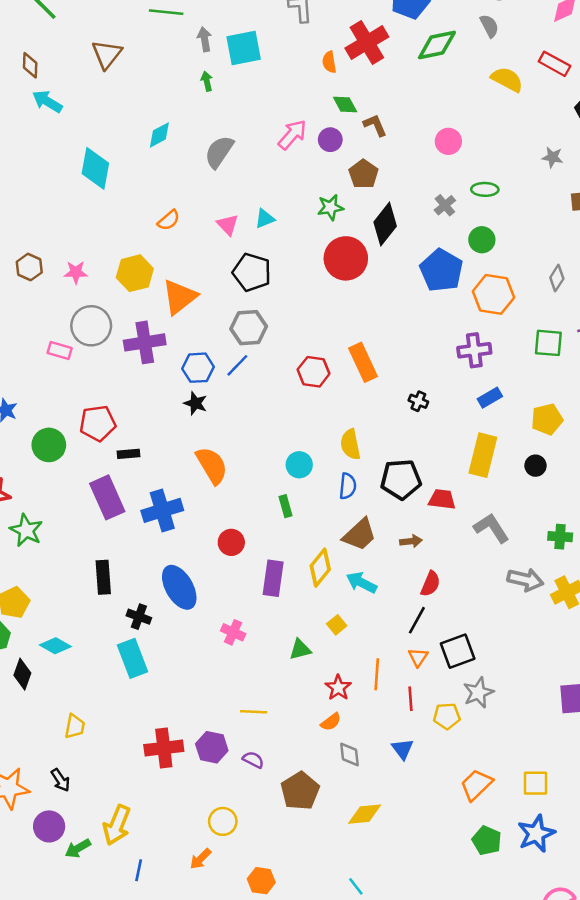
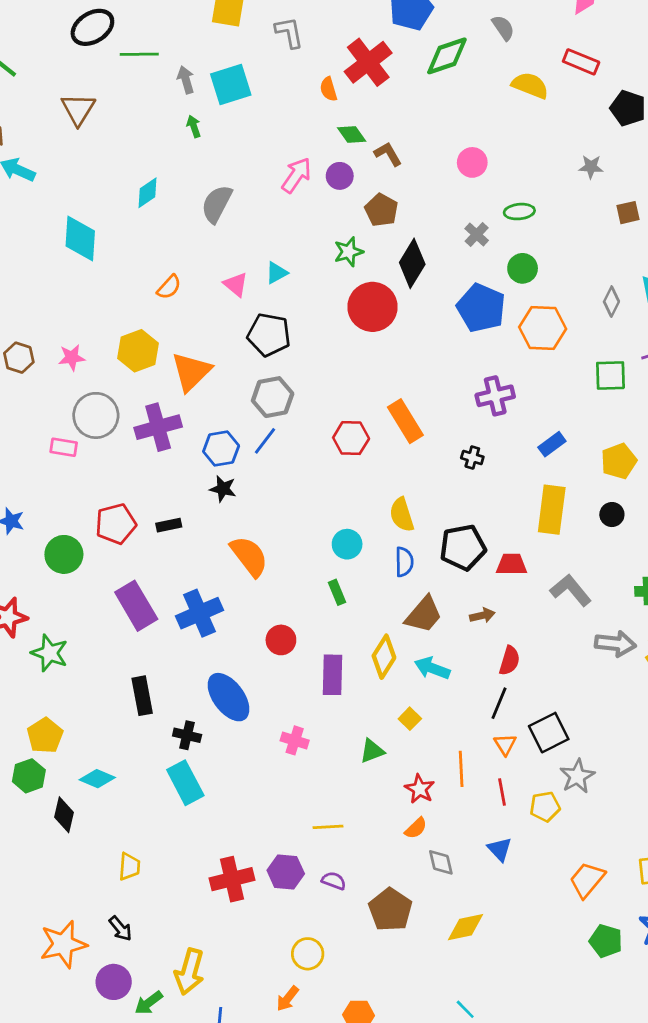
purple cross: (474, 350) -> (495, 396), moved
black rectangle: (129, 454) -> (169, 525), moved

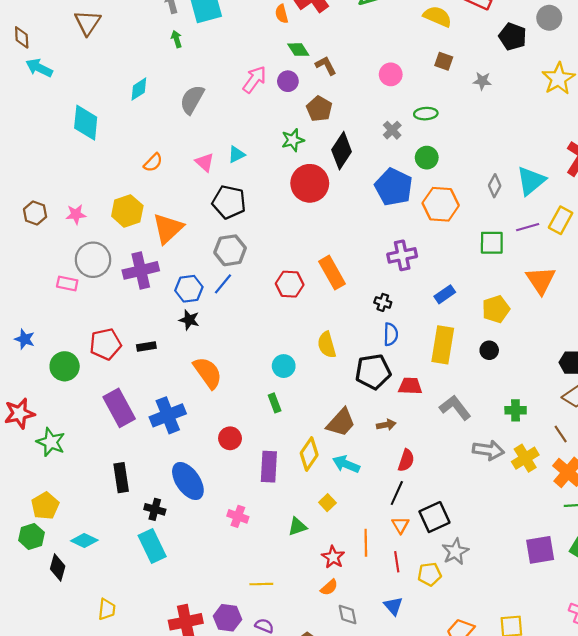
brown square: (628, 213) -> (444, 61), moved, turned 30
blue semicircle: (404, 562) -> (391, 334), moved

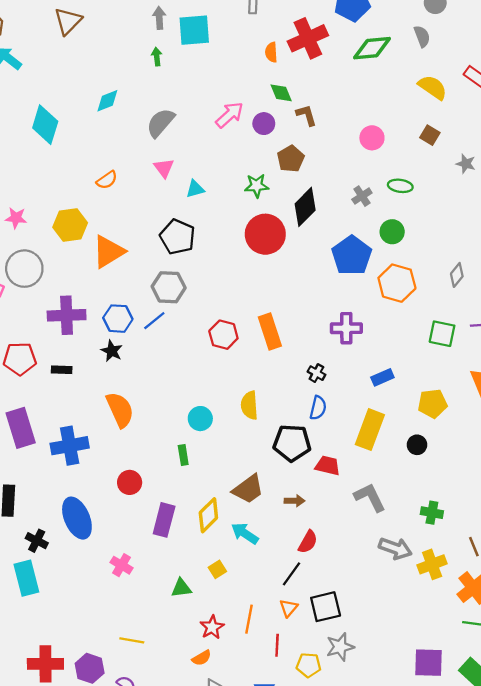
pink triangle: (205, 162) -> (164, 168), moved
purple cross: (141, 270) -> (67, 315), moved

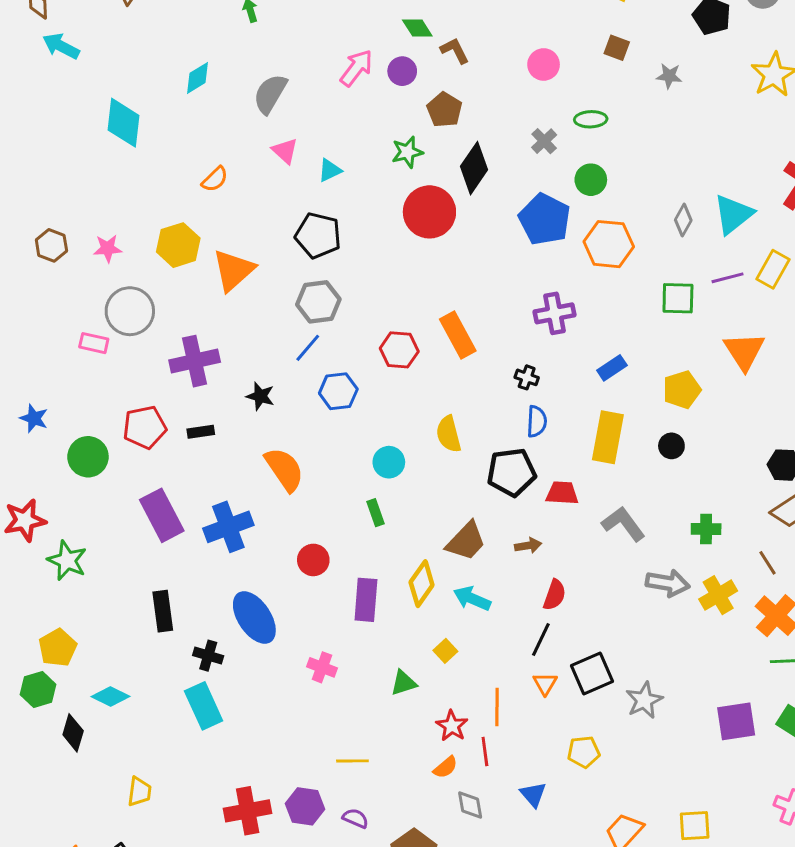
blue hexagon: (118, 319) -> (338, 391), moved
red line: (277, 645) -> (485, 752), moved
gray star: (340, 647) -> (644, 700), moved

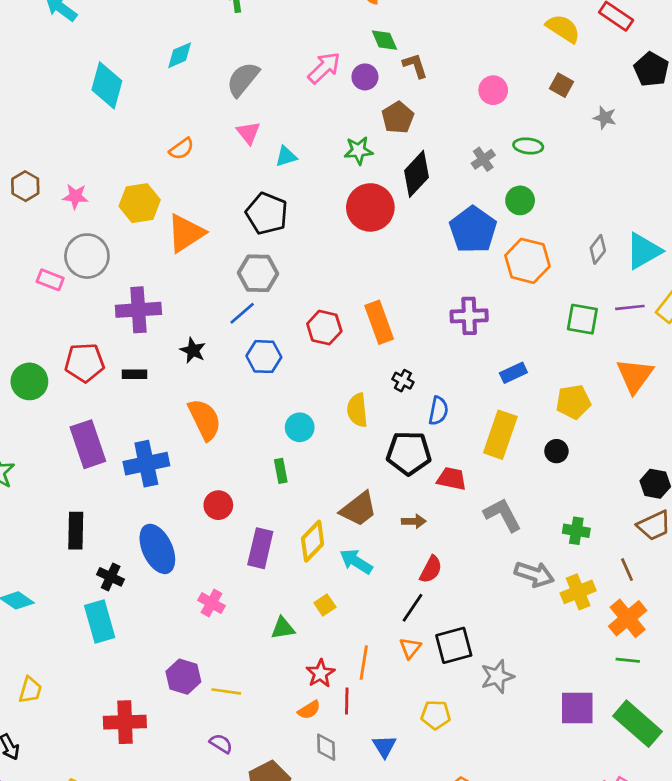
black cross: (527, 377) -> (403, 381), moved
purple hexagon: (305, 806) -> (183, 677), moved

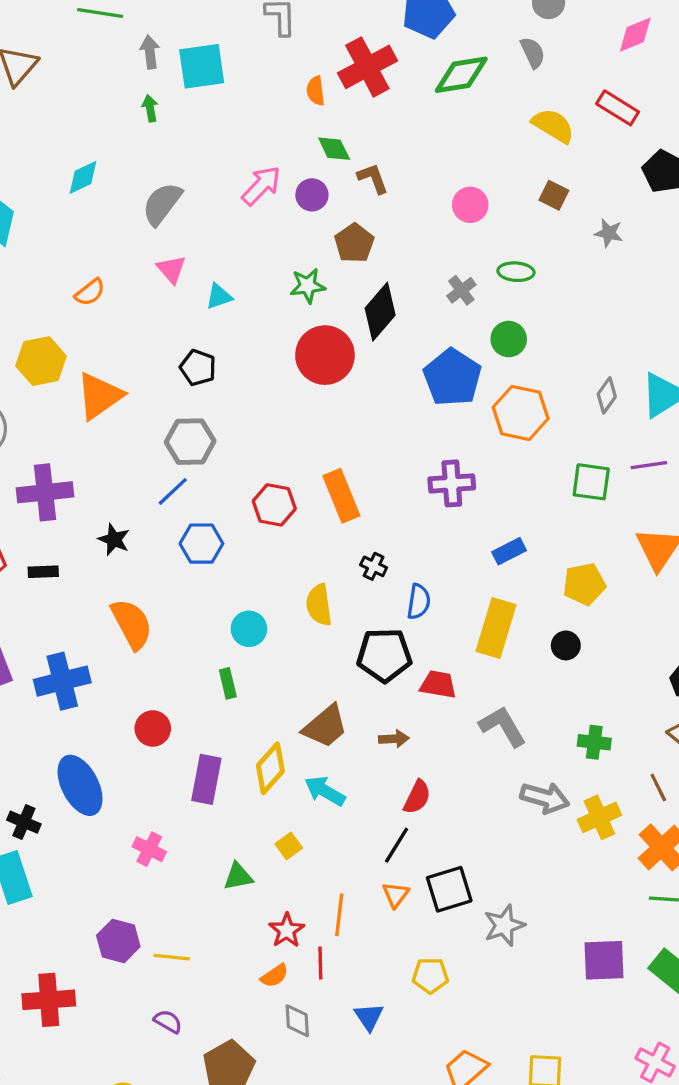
black pentagon: (267, 213) -> (198, 368), size x0.7

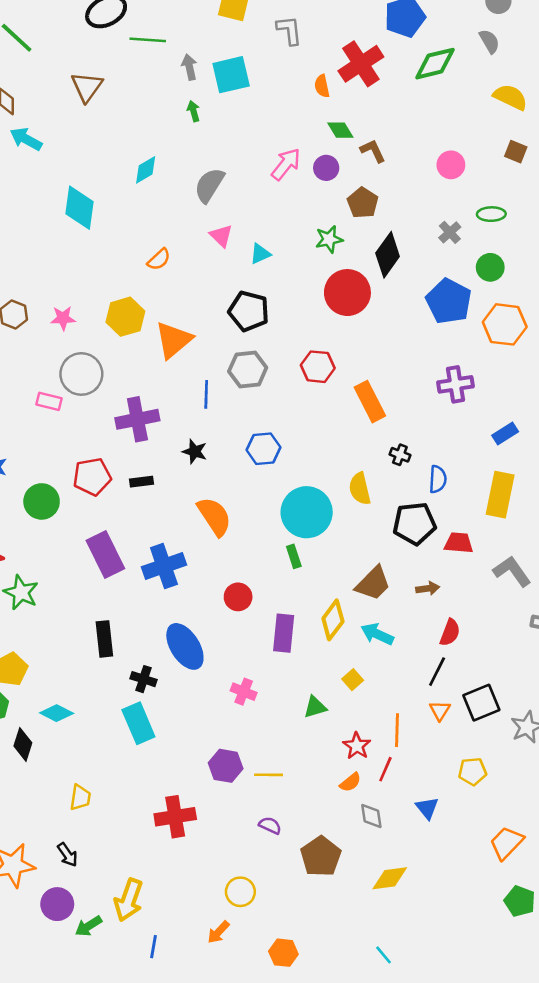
black pentagon: (198, 368) -> (249, 311), size x1.4
blue line: (173, 491) -> (206, 394), moved, turned -40
red hexagon: (274, 505) -> (318, 367), moved
cyan circle: (249, 629) -> (307, 512), size x1.8
red line: (320, 963) -> (385, 769), turned 30

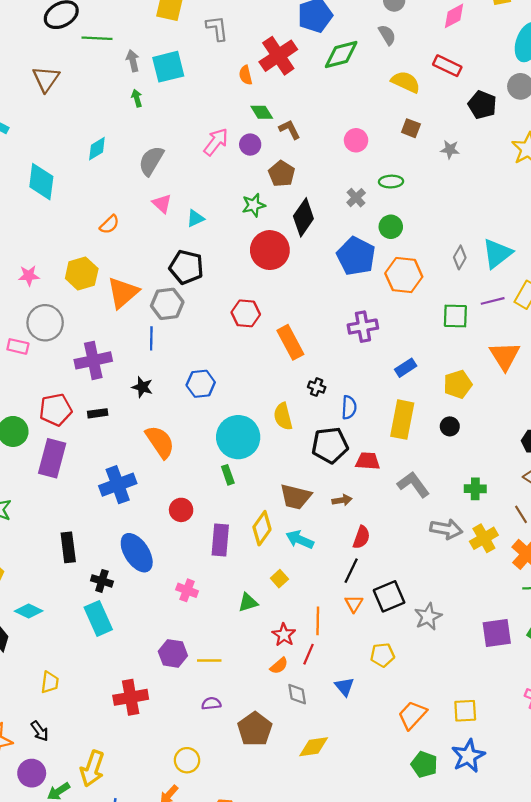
gray hexagon: (248, 370) -> (167, 304), moved
purple rectangle: (105, 554) -> (52, 458), moved, turned 42
brown trapezoid: (373, 583) -> (296, 497), turned 60
purple semicircle: (270, 825) -> (211, 703), turned -30

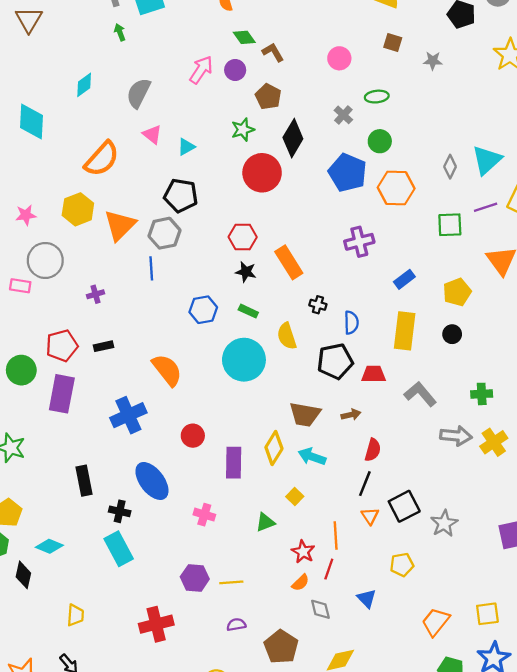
orange semicircle: (109, 224) -> (102, 159), size x1.8
purple cross: (93, 360) -> (95, 294), size x0.5
black star: (142, 387) -> (246, 272), moved
green rectangle: (228, 475) -> (248, 311), moved, turned -42

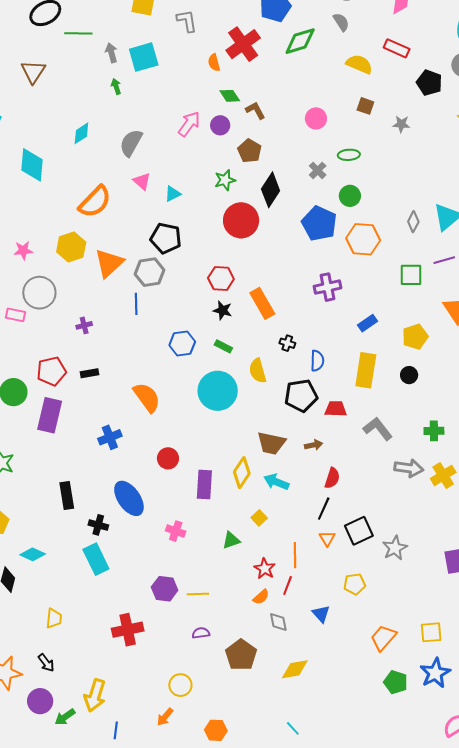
blue cross: (128, 415) -> (110, 437), size x0.7

